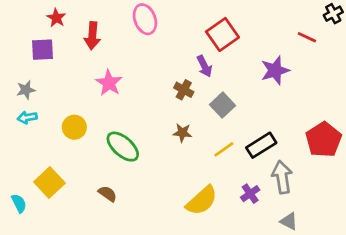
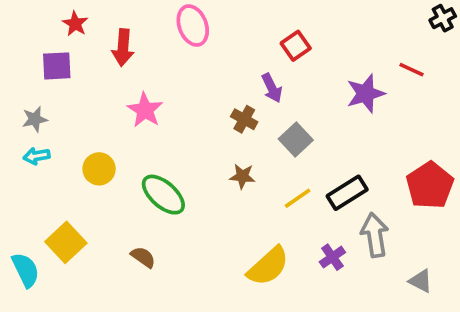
red square: (222, 34) -> (296, 46), size x0.7
red line: (307, 37) -> (411, 70), moved
cyan semicircle: (19, 203) -> (26, 270), size x1.4
gray triangle: (289, 221) -> (421, 281), moved

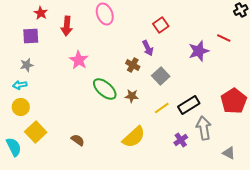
gray star: (35, 119) -> (27, 65), moved
yellow circle: (99, 169) -> (21, 107), moved
green ellipse: (163, 195) -> (105, 89), moved
yellow semicircle: (268, 266) -> (134, 137), moved

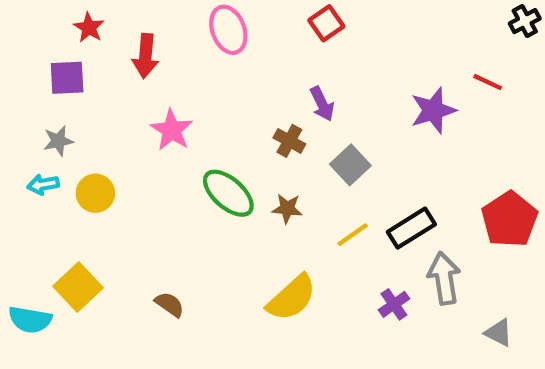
red square: (161, 25) -> (326, 23), moved
yellow circle: (21, 107) -> (95, 193), moved
cyan semicircle: (14, 147) -> (30, 320), turned 126

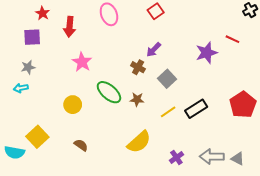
purple arrow: (322, 104) -> (154, 50), turned 70
yellow circle: (95, 193) -> (73, 105), moved
gray arrow: (444, 278) -> (212, 156), moved, turned -80
purple cross: (394, 304) -> (176, 158), moved

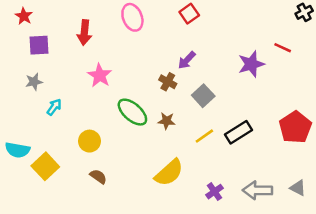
red star: (43, 13) -> (24, 16), moved
cyan arrow: (21, 88) -> (54, 107), moved, turned 136
yellow circle: (73, 105) -> (89, 141), moved
cyan semicircle: (15, 152) -> (18, 150), moved
gray triangle: (238, 159) -> (298, 188), moved

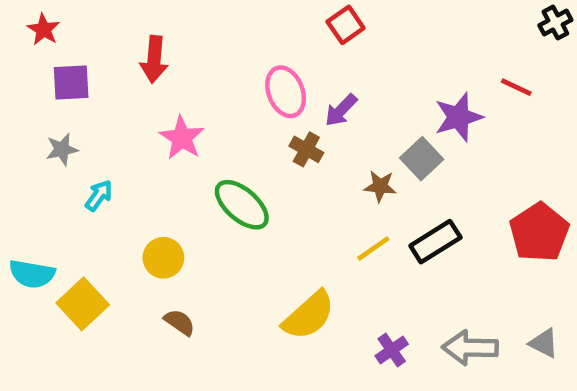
pink ellipse: (132, 17) -> (286, 92), moved
gray square: (203, 96) -> (422, 159), moved
brown star: (167, 121) -> (380, 186), moved

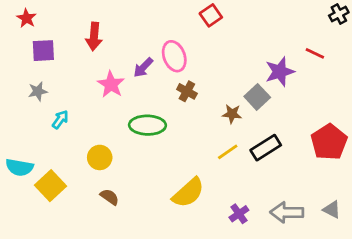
purple arrow: (341, 110) -> (143, 67), moved
green ellipse: (242, 205) -> (147, 125), turned -40

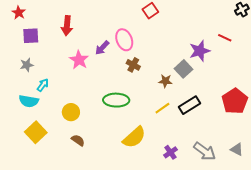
green ellipse: (147, 125) -> (116, 100), moved
cyan semicircle: (19, 167) -> (29, 101), moved
gray arrow: (287, 212) -> (205, 151), turned -145

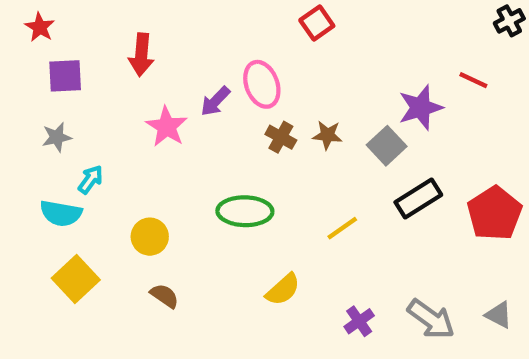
brown star: (165, 81) -> (327, 135), moved
black rectangle: (190, 105) -> (418, 199), moved
yellow semicircle: (134, 137) -> (283, 289), size x0.7

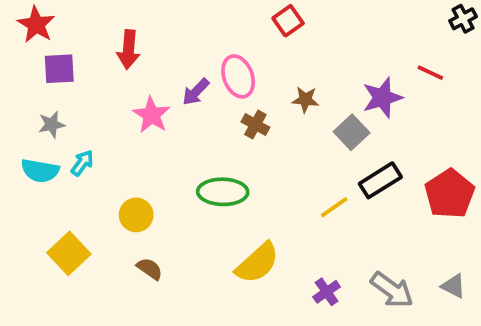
red star: (40, 27) -> (36, 25), size x1.4
brown star: (327, 135) -> (305, 100), moved
cyan semicircle: (61, 213) -> (40, 171), moved
yellow line: (342, 228) -> (334, 207), moved
yellow semicircle: (283, 289) -> (257, 263), size x1.4

